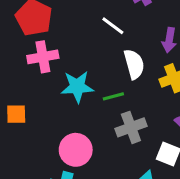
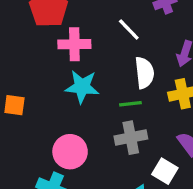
pink cross: (43, 57) -> (74, 44), moved
green line: (113, 96) -> (130, 104), moved

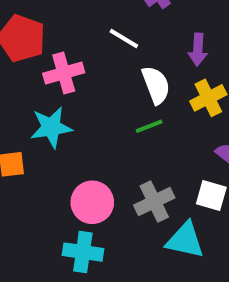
cyan star: (82, 87) -> (51, 127), moved
gray cross: (131, 138) -> (154, 201), moved

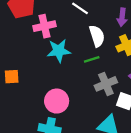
cyan star: (51, 127) -> (59, 51), moved
gray cross: (154, 201) -> (106, 84), moved

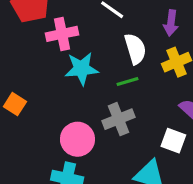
orange square: (12, 77) -> (15, 104), turned 35
gray cross: (106, 84) -> (118, 119), moved

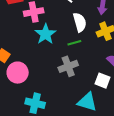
cyan star: (81, 69) -> (46, 34), turned -30
pink circle: (77, 139) -> (18, 73), moved

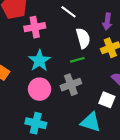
cyan star: (46, 34) -> (39, 61), moved
pink circle: (18, 73) -> (39, 89), moved

